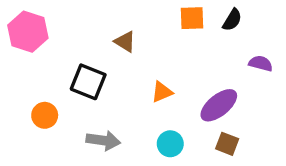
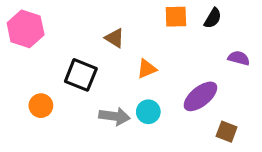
orange triangle: (162, 92) -> (147, 69), moved
gray arrow: (103, 140) -> (115, 116), moved
cyan circle: (170, 144) -> (148, 112), moved
brown square: (227, 144) -> (227, 132), moved

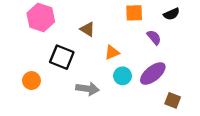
black semicircle: (213, 18) -> (171, 14), moved, turned 35
pink hexagon: (26, 29) -> (41, 18), moved
purple semicircle: (239, 58) -> (154, 37), moved, turned 35
cyan circle: (148, 112) -> (122, 76), moved

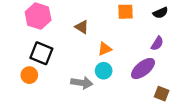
purple semicircle: (154, 37) -> (157, 43), moved, turned 72
black square: (62, 57) -> (41, 53), moved
cyan circle: (122, 76) -> (104, 71), moved

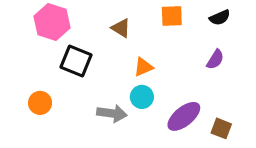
brown triangle: (82, 27) -> (121, 28), moved
black square: (41, 53) -> (76, 61), moved
purple ellipse: (143, 69) -> (184, 116), moved

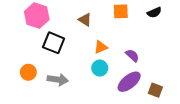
purple semicircle: (215, 59) -> (132, 55), moved, turned -80
gray arrow: (112, 113) -> (58, 80), moved

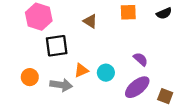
black square: (54, 43) -> (57, 46), turned -30
orange triangle: (101, 47) -> (81, 70), moved

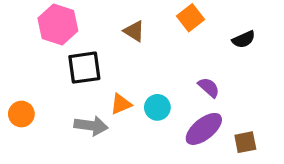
orange square: (128, 12) -> (191, 18), turned -36
black semicircle: (164, 13) -> (244, 39), moved
orange circle: (30, 77) -> (21, 114), moved
brown square: (165, 96) -> (245, 142), turned -32

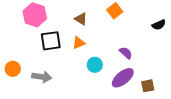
black semicircle: (244, 39) -> (159, 25), moved
orange triangle: (121, 104) -> (79, 43), moved
gray arrow: (91, 126) -> (42, 77), moved

